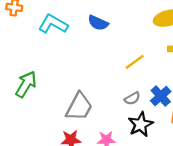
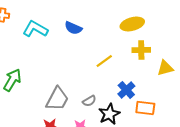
gray semicircle: (132, 98) -> (89, 101), moved

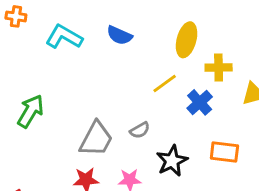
yellow ellipse: (132, 24) -> (187, 40), moved, turned -60
blue cross: (126, 90) -> (200, 102), moved
gray semicircle: (89, 101) -> (140, 130), moved

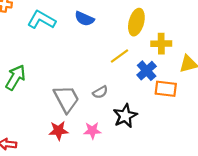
gray trapezoid: (96, 139) -> (66, 99), turned -56
orange rectangle: (224, 152) -> (166, 89), moved

